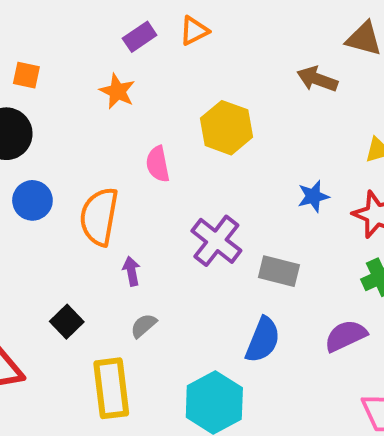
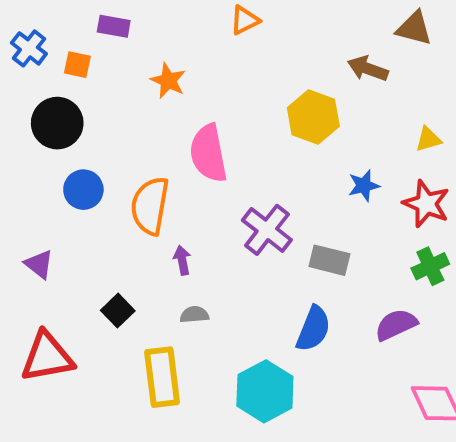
purple rectangle: (140, 37) -> (114, 26), moved, turned 44
yellow hexagon: (226, 128) -> (313, 117), moved
pink semicircle: (158, 164) -> (208, 153), size x1.6
gray semicircle: (144, 326) -> (194, 315), turned 36

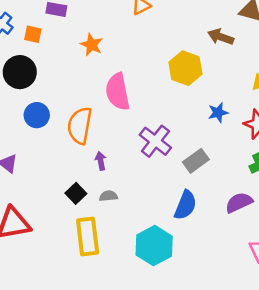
gray rectangle: (329, 260) -> (196, 161), turned -50
black square: (118, 311) -> (76, 193), moved

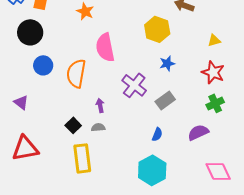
blue star: (218, 113) -> (167, 63), moved
purple arrow: (101, 161) -> (100, 105), moved
blue semicircle: (185, 205) -> (157, 134), size x0.6
cyan hexagon: (154, 246) -> (152, 170), moved

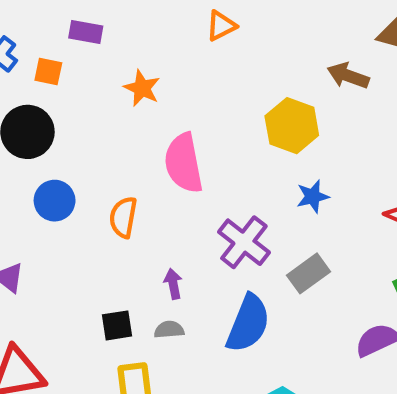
orange semicircle: (76, 73) -> (123, 217), size x0.7
black square: (73, 125) -> (117, 325), turned 35
blue semicircle: (157, 134) -> (248, 323), moved, size x2.0

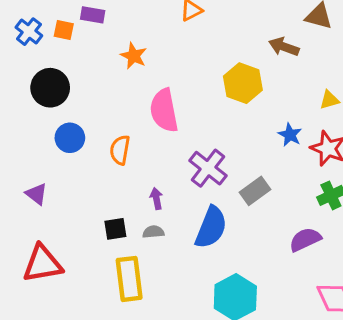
orange square: (48, 72) -> (64, 30), moved
blue star: (313, 196) -> (290, 135), moved, turned -30

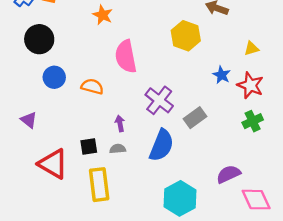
orange semicircle: (120, 150) -> (92, 86), turned 95
purple semicircle: (305, 239) -> (228, 174), moved
red triangle: (43, 264) -> (53, 164), moved, turned 40

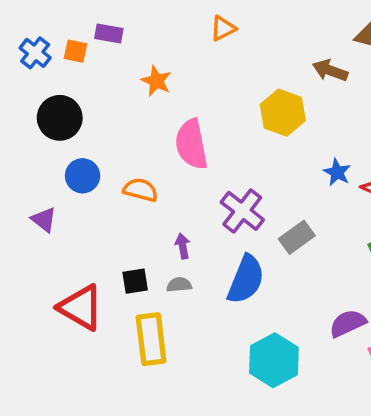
purple triangle: (29, 120) -> (44, 220), moved

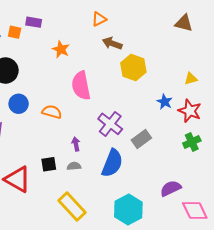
brown arrow: (330, 70) -> (112, 43), moved
yellow rectangle: (151, 339) -> (72, 206), moved, turned -36

